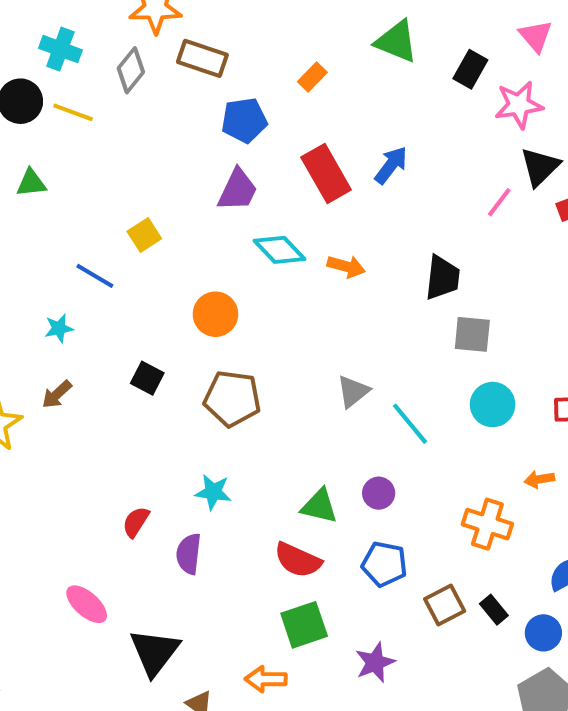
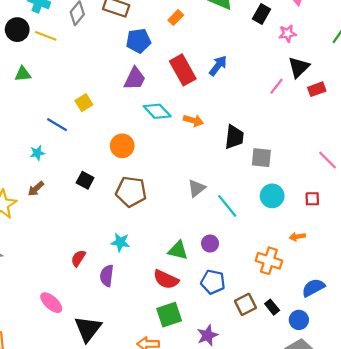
pink star: (519, 105) -> (288, 33), size x0.7
black trapezoid: (442, 278) -> (234, 137), moved

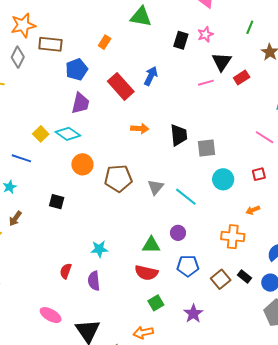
black rectangle: (261, 14) -> (181, 40), moved
pink line: (277, 86) -> (206, 83), turned 49
cyan diamond: (157, 111) -> (68, 134), moved
brown pentagon: (131, 192) -> (118, 178), moved
green square: (169, 315) -> (156, 303), size x0.7

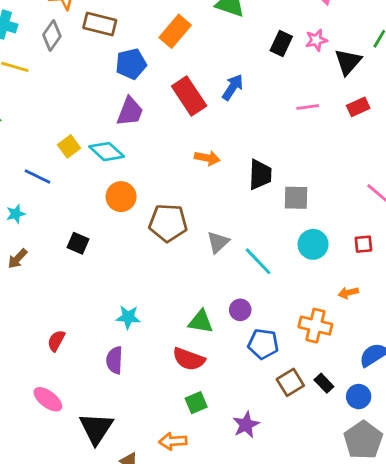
orange rectangle: (105, 42) -> (175, 31), size x1.6
black triangle: (222, 62) -> (348, 62), moved
blue pentagon: (188, 266) -> (263, 344), moved
red semicircle: (66, 271) -> (56, 341), moved

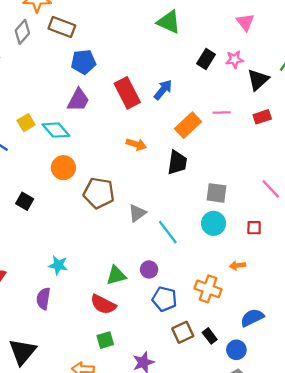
orange rectangle: (175, 31) -> (188, 125), moved
gray square: (296, 198) -> (216, 193), moved
green triangle: (201, 322) -> (116, 275), turned -30

